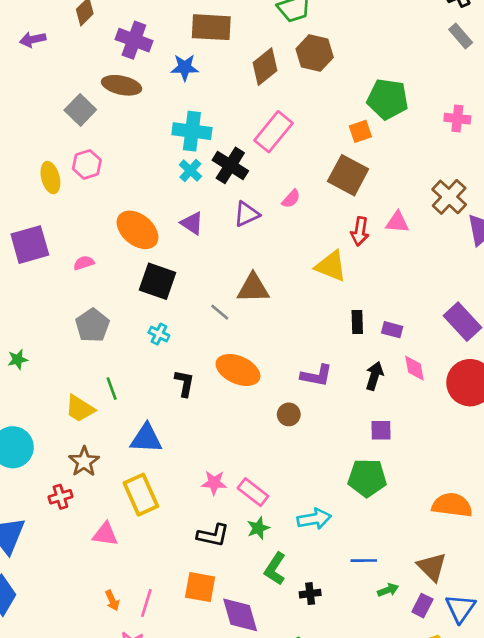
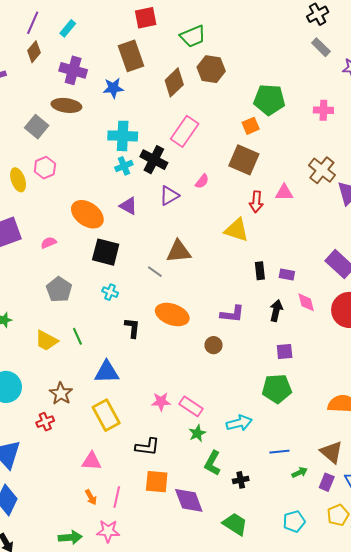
brown rectangle: (211, 27) -> (131, 56), turned 72
cyan cross: (190, 170) -> (124, 166), turned 30
yellow trapezoid: (80, 409) -> (46, 341), moved
pink triangle: (105, 534) -> (92, 461), moved
black L-shape: (213, 535) -> (147, 447), moved

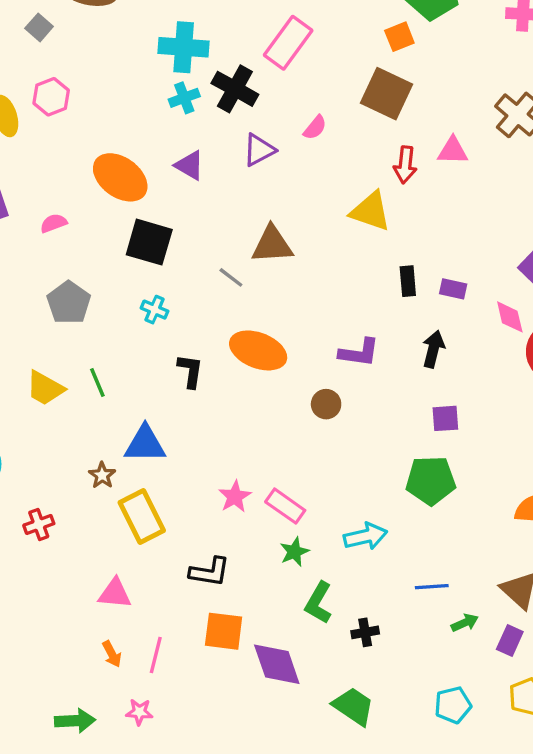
gray square: (37, 127) -> (39, 27), size x0.7
pink diamond: (306, 302) -> (510, 317), moved
brown star: (61, 393) -> (102, 475), moved, size x0.7
pink star: (161, 402) -> (235, 497), turned -30
pink star: (108, 531) -> (139, 712), size x0.7

